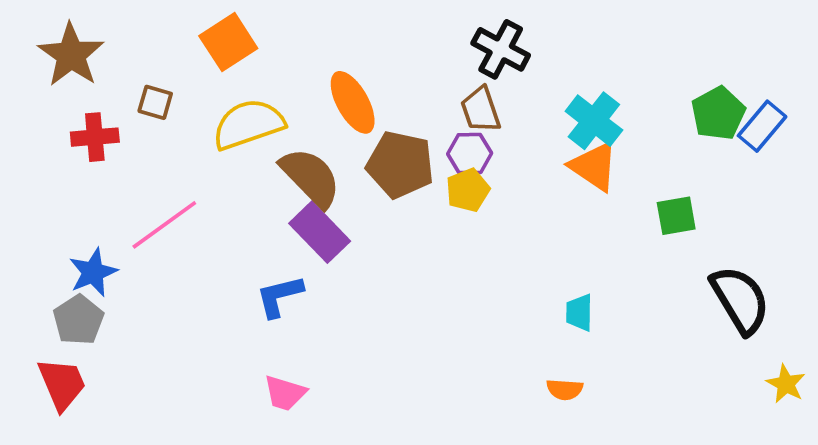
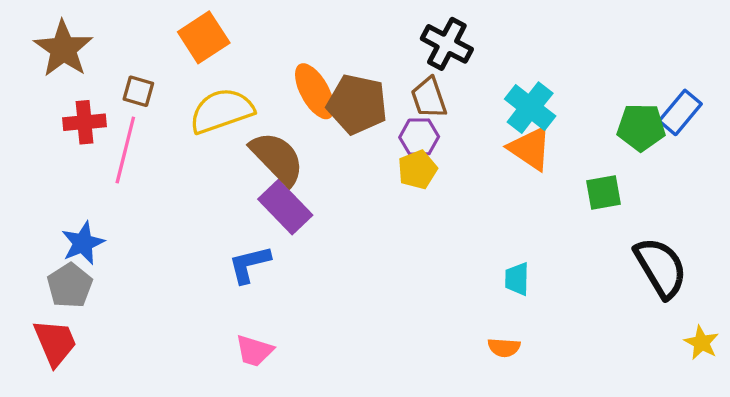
green pentagon: (718, 113) -> (641, 127), moved, turned 30
brown pentagon: (400, 165) -> (357, 104), moved
pink line: (164, 225) -> (125, 150), moved, turned -40

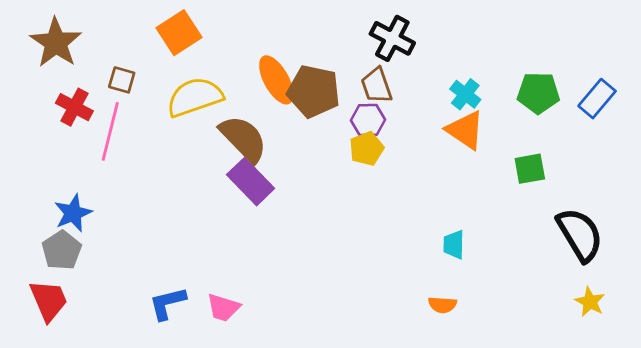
cyan cross: (530, 108) -> (465, 94), size x0.7
red cross: (85, 122) -> (74, 107), turned 33
green pentagon: (641, 127) -> (538, 93), moved
blue L-shape: (249, 264) -> (168, 303), moved
yellow star: (701, 343) -> (590, 302), moved

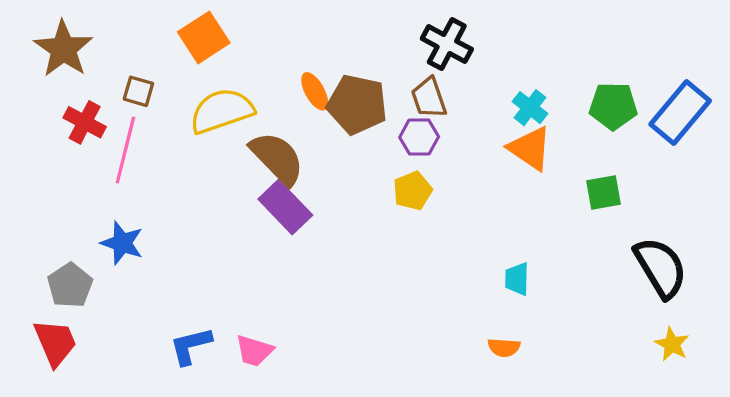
orange ellipse: (276, 80) -> (315, 91), size x0.7
blue rectangle: (597, 99) -> (680, 113), size x1.4
yellow pentagon: (367, 149) -> (413, 191), moved
blue star: (73, 213) -> (122, 243), moved, turned -30

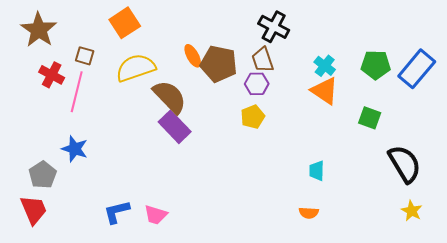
green square: (603, 192) -> (370, 118), turned 30

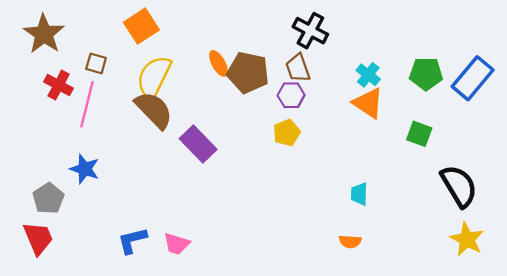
yellow semicircle: (136, 68) -> (154, 77), turned -45
brown semicircle: (170, 97) -> (154, 110), moved
yellow star: (412, 211) -> (467, 239), size x1.4

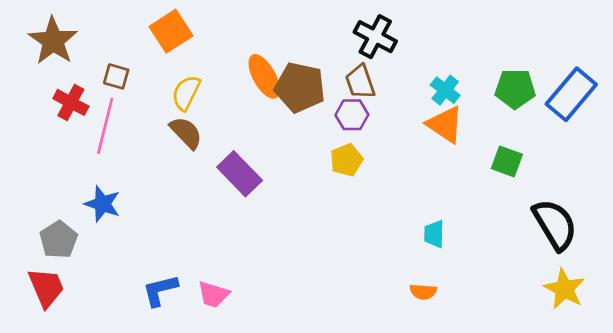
orange ellipse: (219, 63) -> (264, 76), size x1.4
yellow semicircle: (154, 77) -> (186, 93), size x0.7
brown semicircle: (154, 110) -> (186, 133), size x0.7

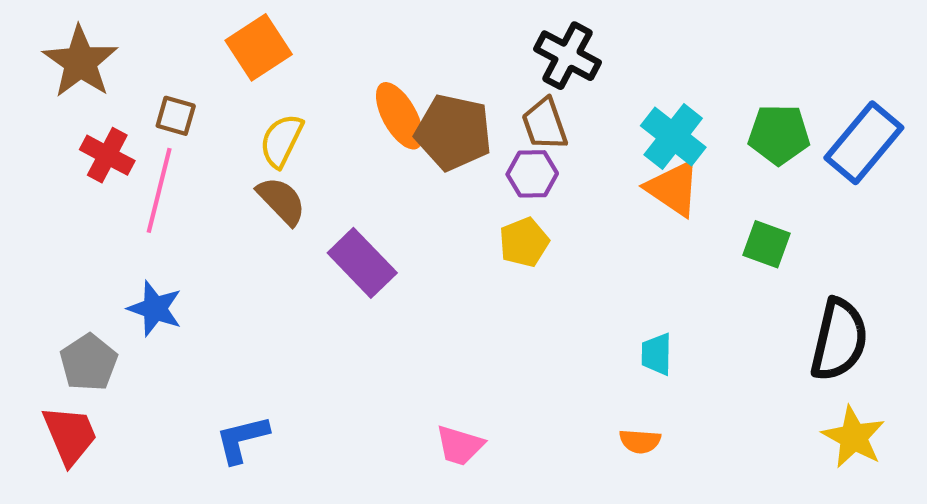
cyan cross: (445, 90) -> (673, 137), size x1.4
black semicircle: (555, 224) -> (839, 340), turned 44
pink trapezoid: (213, 294) -> (460, 445), moved

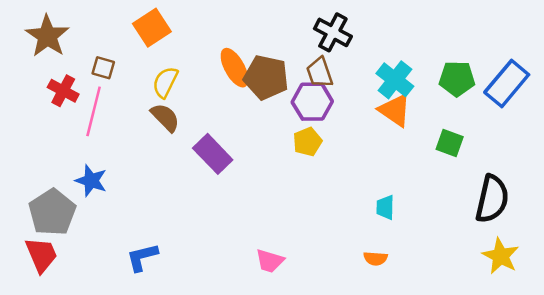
purple hexagon: (532, 174) -> (312, 102), size x1.4
gray pentagon: (89, 362) -> (52, 212), size x1.4

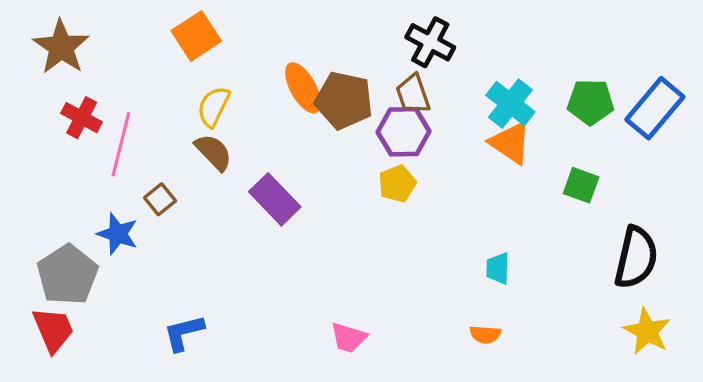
brown square: (103, 68) -> (160, 199), moved, turned 35

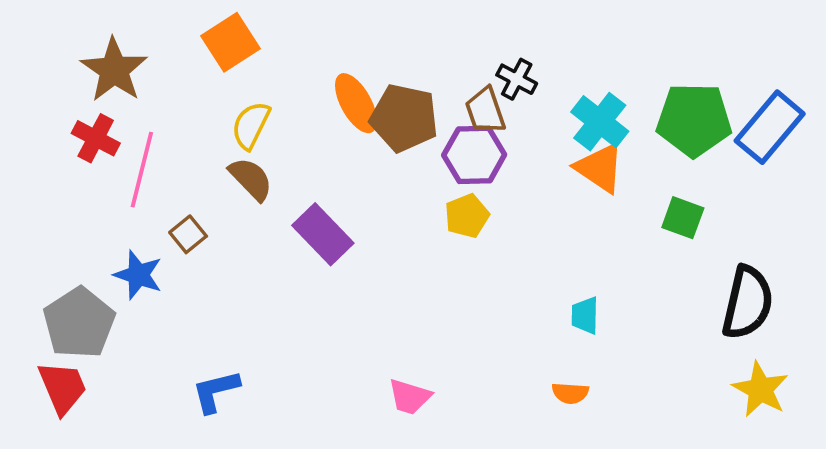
black cross: (430, 42) -> (517, 79), moved, size x0.7
brown star: (61, 47) -> (114, 70), moved
green pentagon: (591, 102) -> (694, 120), size x1.4

